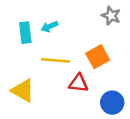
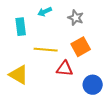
gray star: (111, 16) -> (76, 18), moved
cyan arrow: (49, 27) -> (45, 12), moved

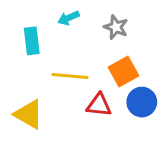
blue circle: (93, 85) -> (142, 102), moved

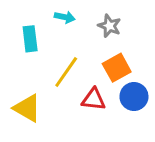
cyan arrow: (68, 18) -> (65, 17), turned -144
yellow line: (70, 76) -> (66, 72), turned -60

